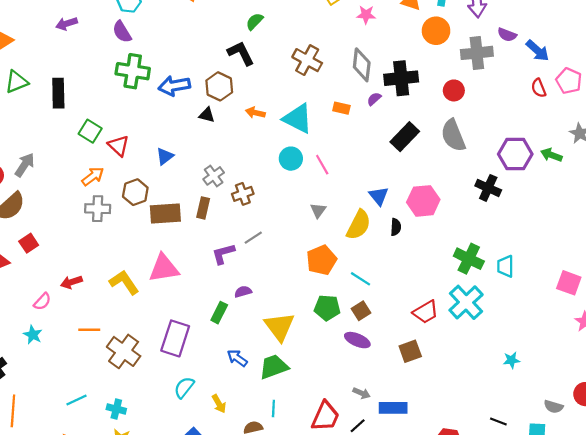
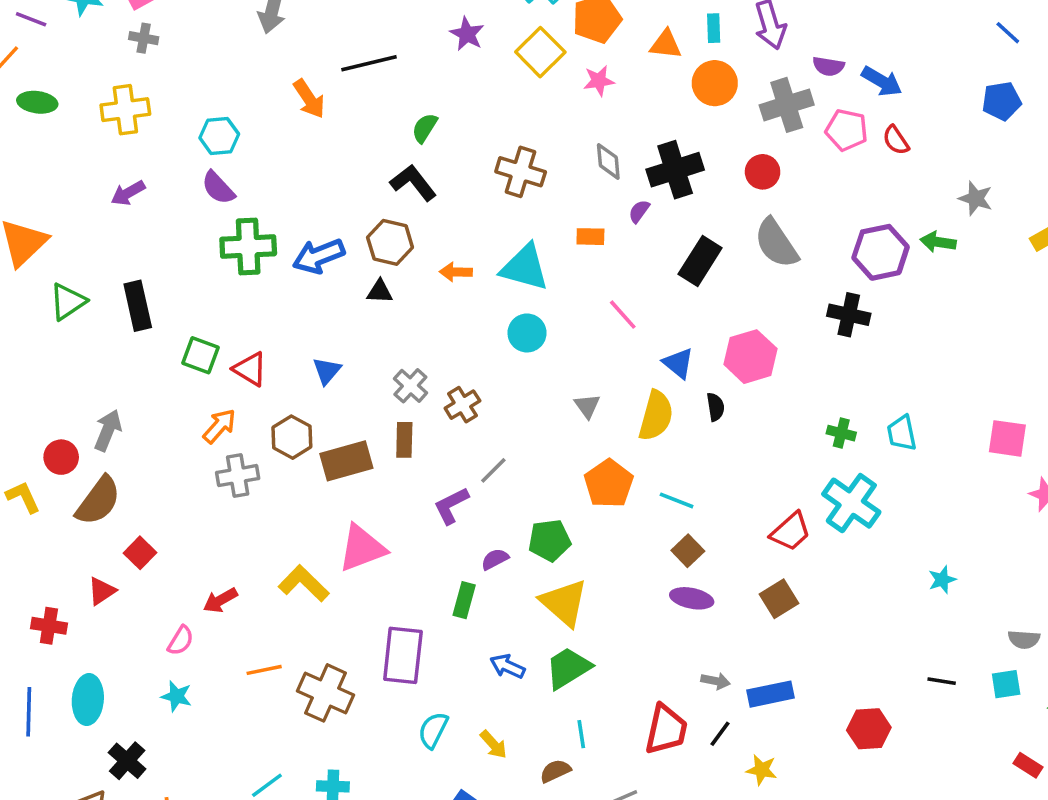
gray diamond: (362, 65) -> (608, 161), size x0.7
pink pentagon: (569, 81) -> (847, 130), moved
pink line: (322, 165) -> (623, 315), moved
green cross: (469, 259) -> (841, 433), size x0.6
green pentagon: (327, 308) -> (550, 540), moved

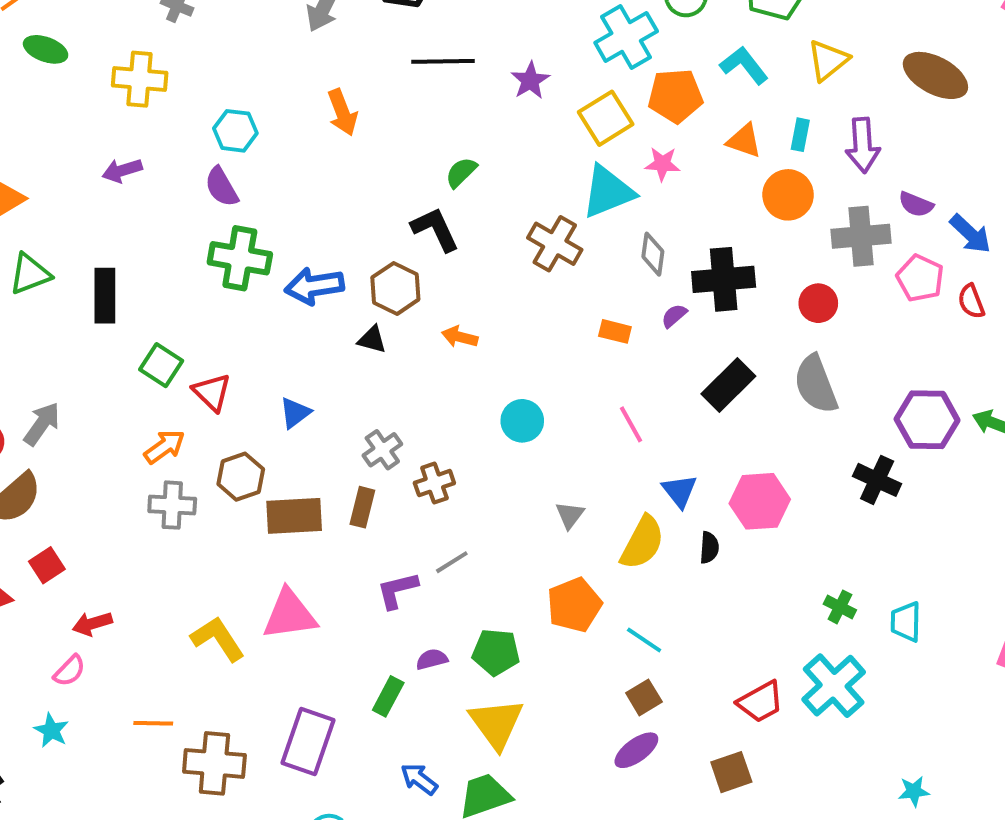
black line: (369, 63) -> (443, 61), moved
cyan triangle: (525, 267) -> (608, 192), moved, turned -50
purple ellipse: (692, 598) -> (636, 750), turned -60
red arrow: (220, 600) -> (92, 624), moved
brown cross: (326, 693) -> (214, 763), turned -32

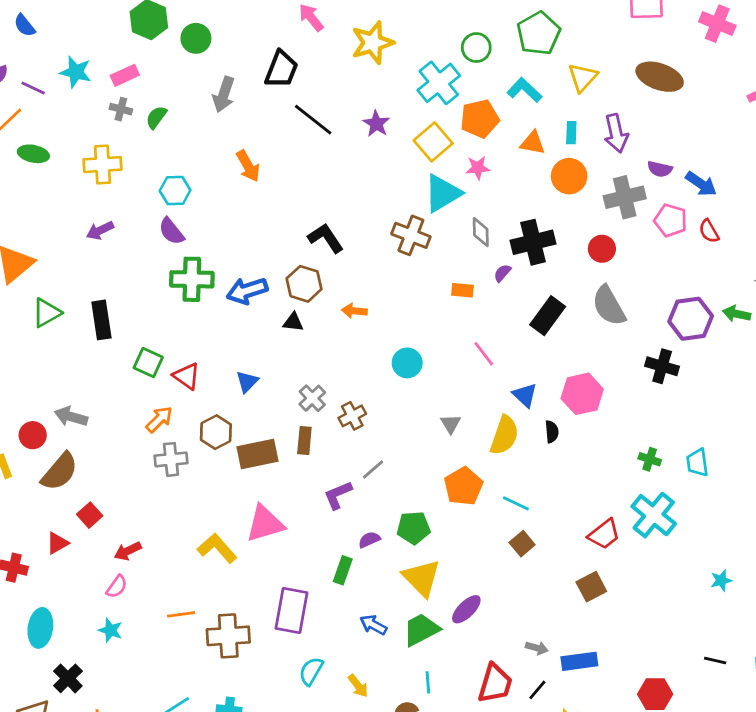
black line: (443, 61) -> (313, 120), turned 48
green semicircle: (461, 172) -> (156, 117), moved
gray arrow: (42, 424) -> (71, 417), turned -100
purple ellipse: (636, 750) -> (466, 609), moved

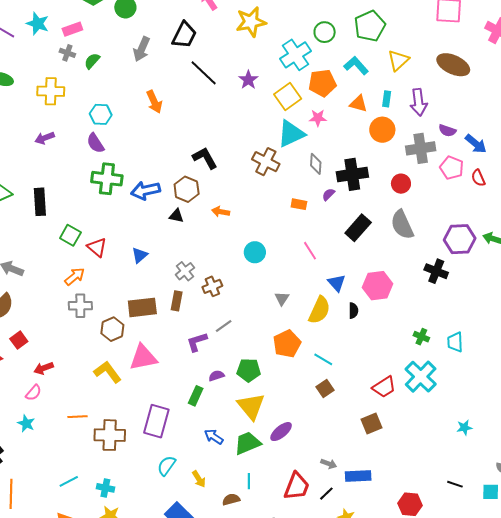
brown hexagon: (216, 432) -> (112, 329), moved

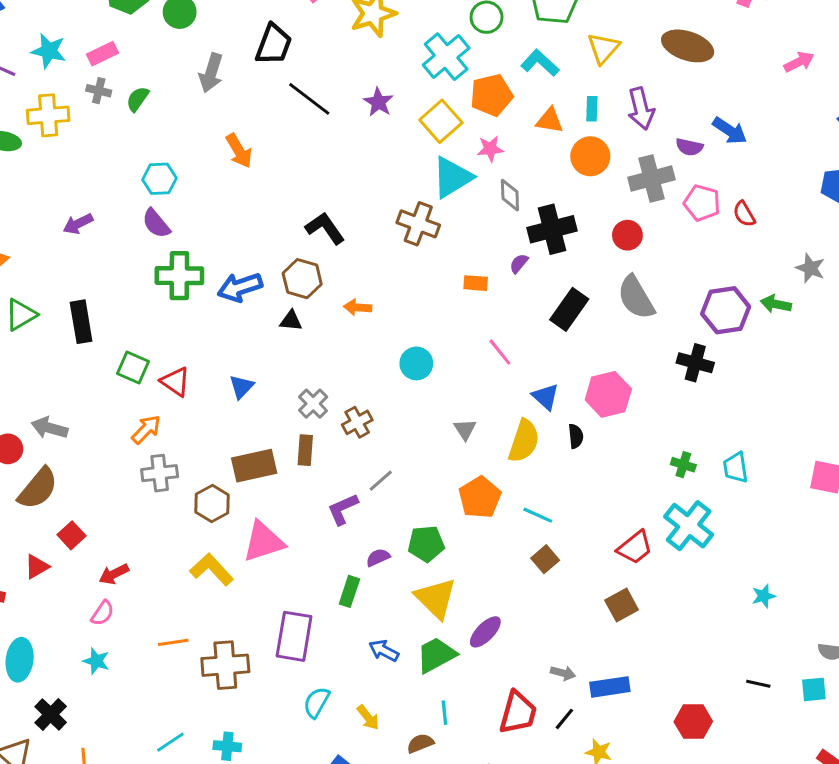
yellow cross: (51, 91) -> (48, 115), moved
blue arrow: (476, 144) -> (730, 131), moved
gray diamond: (316, 164) -> (510, 195), moved

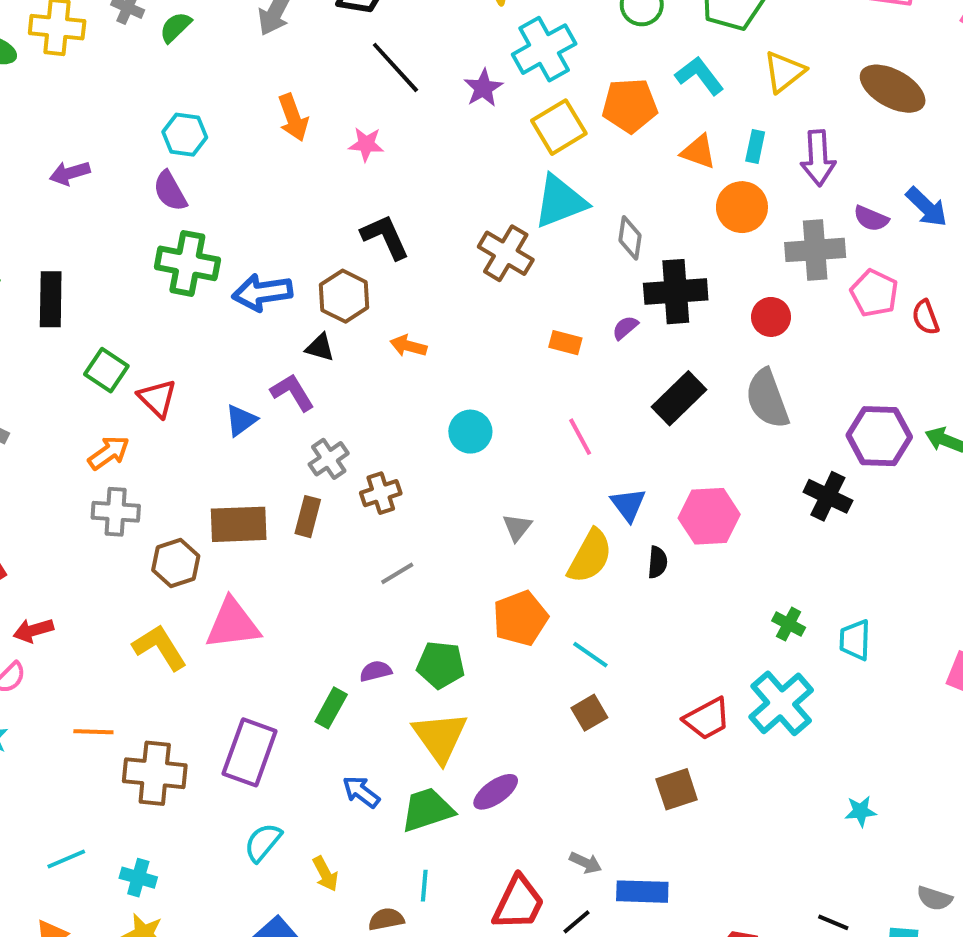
cyan cross: (446, 57) -> (544, 49), moved
pink star: (490, 149) -> (366, 144), moved
purple L-shape: (343, 509) -> (292, 392), moved, turned 72

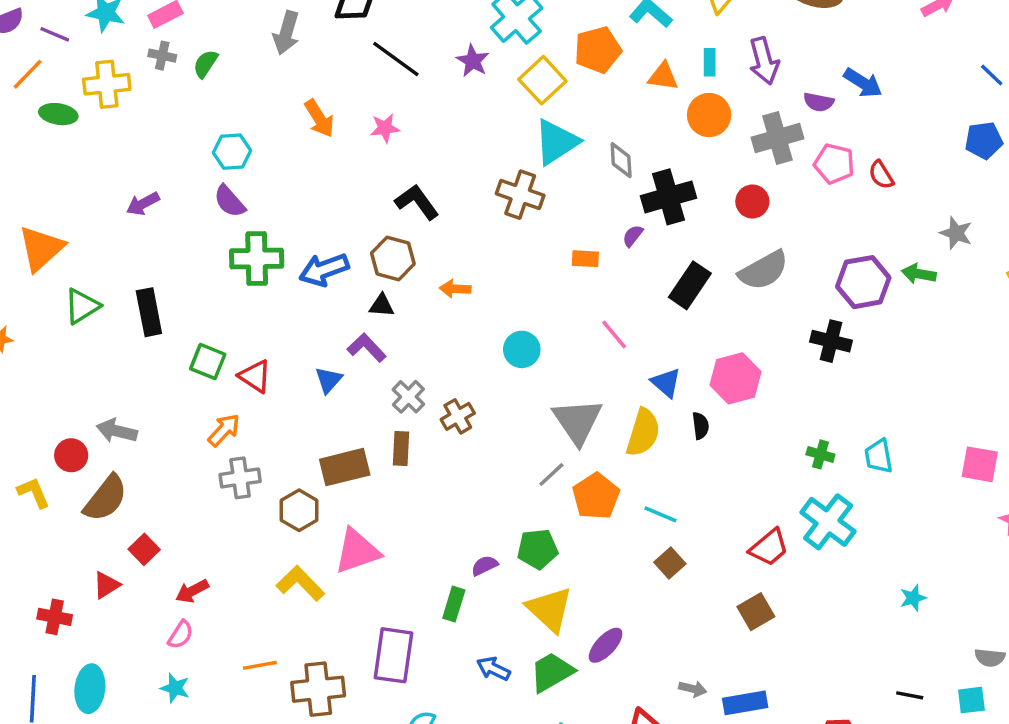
gray semicircle: (767, 399) -> (764, 270), turned -87
gray triangle: (517, 527) -> (577, 421), size x2.0
gray line: (397, 573) -> (551, 475), moved

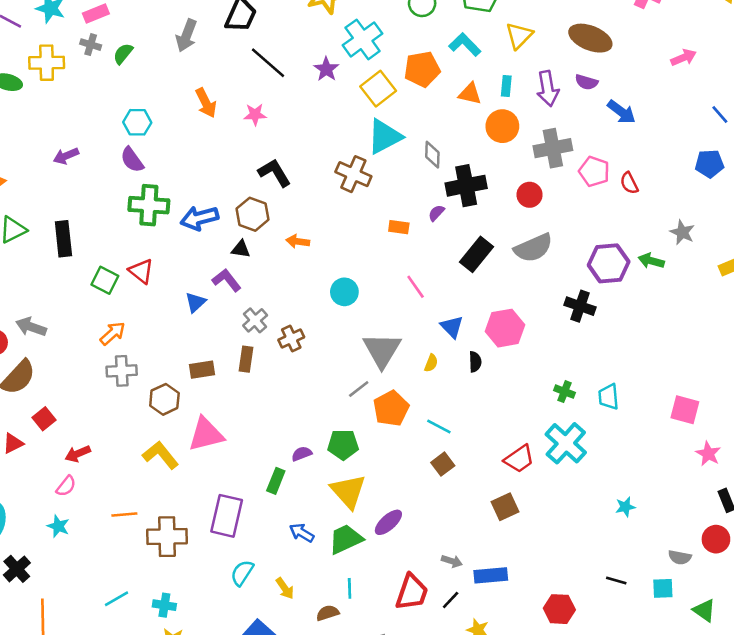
purple semicircle: (819, 102) -> (587, 82), moved
red triangle: (255, 376) -> (141, 271), moved
yellow semicircle: (643, 432) -> (431, 363), size x0.5
brown rectangle: (345, 467) -> (202, 370), size x0.7

